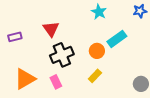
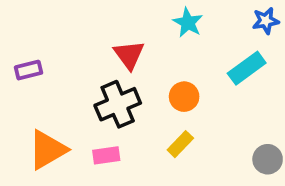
red triangle: (51, 29) -> (129, 55), moved
cyan rectangle: (117, 39) -> (247, 68), moved
pink rectangle: (56, 82) -> (106, 155), turned -72

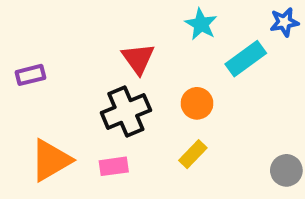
cyan rectangle: (247, 68) -> (246, 59), moved

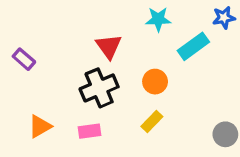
cyan star: (201, 24) -> (158, 19), turned -30
purple rectangle: (30, 75) -> (24, 59), turned 55
orange triangle: (51, 160) -> (40, 126), size x0.7

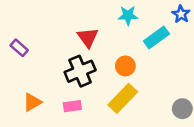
blue star: (224, 18) -> (181, 14), turned -30
yellow rectangle: (152, 122) -> (123, 98), size x1.6

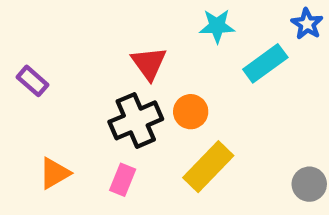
orange circle: (125, 66) -> (191, 112), moved
pink rectangle: (72, 106) -> (123, 180), turned -60

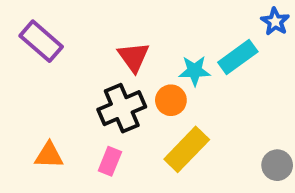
cyan star: (217, 26) -> (195, 71), moved
purple rectangle: (33, 81) -> (41, 41), moved, size x1.5
orange triangle: (55, 173) -> (49, 155), turned 32

